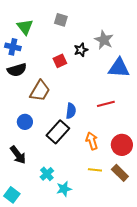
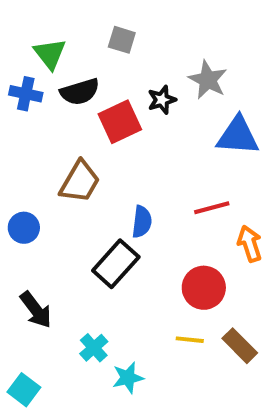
red square: (60, 61) -> (120, 122), size x1.5
black semicircle: (17, 70) -> (80, 92), moved
blue circle: (25, 122) -> (24, 228), moved
orange arrow: (92, 141) -> (250, 244), moved
red circle: (122, 145) -> (204, 288), moved

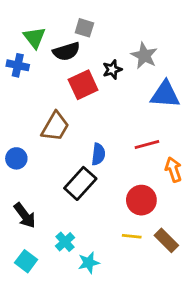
black semicircle: (80, 92) -> (66, 51), moved
cyan square: (24, 390) -> (26, 261), moved

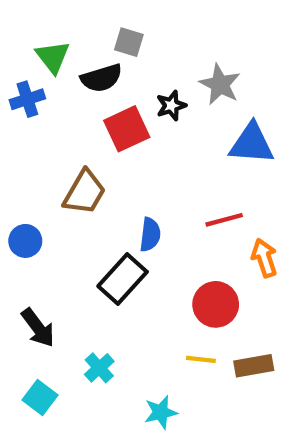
blue cross: (18, 65) -> (27, 99), turned -30
brown rectangle: (166, 240) -> (254, 366), turned -55
cyan star: (89, 263) -> (161, 412), moved

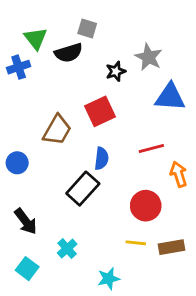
red square: (127, 129) -> (100, 111), moved

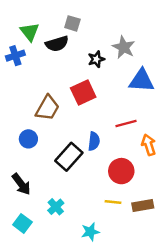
blue semicircle: (101, 159) -> (94, 141), moved
blue circle: (17, 163) -> (28, 139), moved

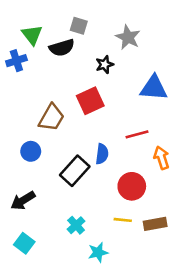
gray star: (124, 47) -> (128, 37), moved
black arrow: (21, 184) -> (23, 201), turned 95
cyan cross: (56, 207) -> (76, 225), moved

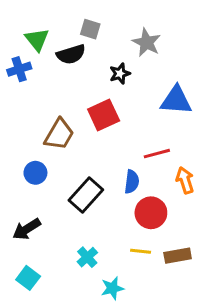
blue semicircle: (102, 154) -> (132, 182), moved

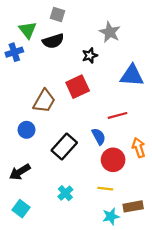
gray square: (90, 29) -> (58, 14), moved
orange arrow: (185, 180) -> (139, 148), moved
blue semicircle: (132, 182) -> (99, 136), turned -35
brown rectangle: (178, 256) -> (133, 206), moved
cyan star: (112, 288) -> (111, 216), moved

